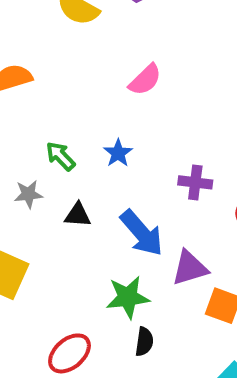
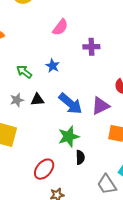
purple cross: (195, 182) -> (91, 47), moved
gray star: (28, 194) -> (17, 100), moved
purple triangle: (190, 268) -> (100, 106), moved

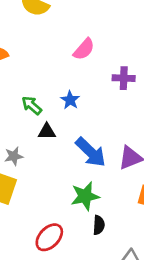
gray star: (17, 100) -> (14, 156), moved
black triangle: (37, 100) -> (47, 132), moved

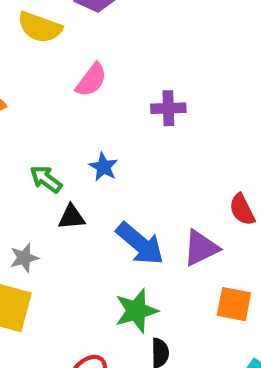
pink semicircle: (84, 49) -> (91, 80), moved
purple cross: (124, 78) -> (168, 108), moved

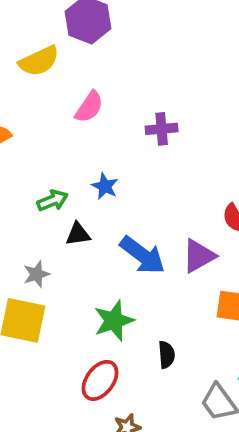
yellow semicircle: (40, 27) -> (39, 61), turned -42
green arrow: (46, 179) -> (52, 201), turned 124
green star: (136, 311) -> (114, 321), moved

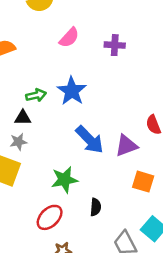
purple cross: (162, 129) -> (115, 45), moved
blue star: (105, 186) -> (72, 91), size x1.6
black triangle: (78, 234) -> (23, 118), moved

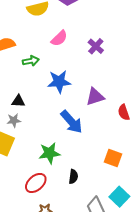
purple cross: (115, 45) -> (96, 46), turned 35
blue star: (72, 91) -> (59, 82), turned 30
green arrow: (36, 95) -> (31, 61), moved
purple triangle: (126, 146) -> (95, 97), moved

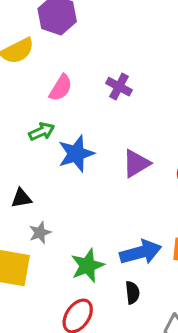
green arrow: (31, 61) -> (42, 132), moved
gray star: (14, 120) -> (40, 233), moved
blue arrow: (71, 122) -> (141, 252), moved, turned -50

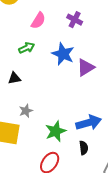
blue star: (76, 154) -> (63, 54), moved, turned -30
black triangle: (21, 198) -> (14, 78), moved

